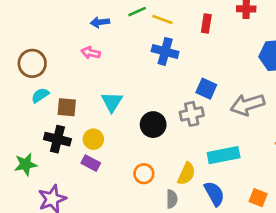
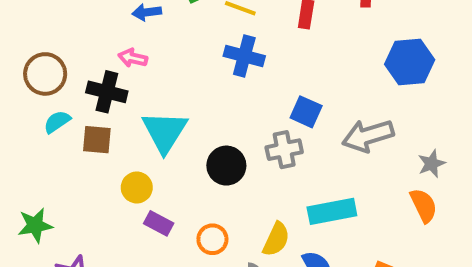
cyan triangle: (112, 102) -> (165, 132), size x1.4
black cross: (57, 139) -> (107, 92), moved
purple rectangle: (91, 163) -> (159, 223), moved

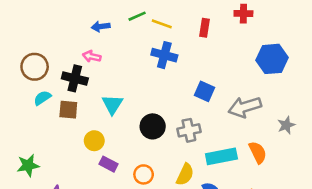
cyan triangle: (165, 132) -> (112, 104), size x0.7
gray cross: (284, 150) -> (189, 130), moved
orange semicircle: (424, 205) -> (258, 152), moved

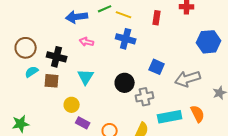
blue arrow: (101, 27) -> (77, 17), size x1.5
pink arrow: (92, 56) -> (87, 42), moved
black circle: (153, 126) -> (125, 83), moved

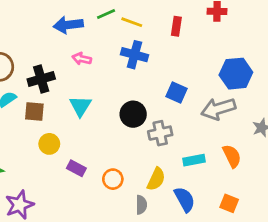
blue hexagon: (209, 42) -> (236, 74), moved
black cross: (57, 57) -> (41, 79), turned -30
yellow circle: (72, 105) -> (49, 144), moved
cyan rectangle: (170, 117) -> (194, 160), size x0.7

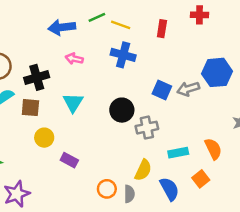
gray arrow: (218, 109) -> (188, 89), moved, size x0.7
orange circle: (113, 179) -> (107, 189), moved
orange square: (229, 203) -> (201, 179), moved, turned 30

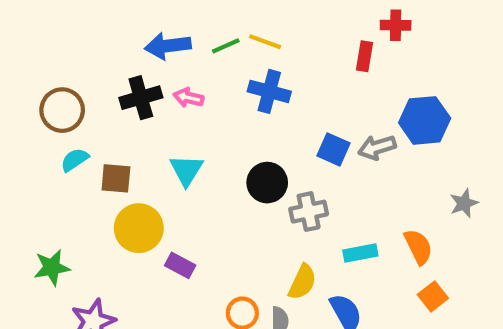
green line: (97, 17) -> (226, 46), moved
red rectangle: (162, 29) -> (365, 56), moved
black cross: (37, 77) -> (141, 98), moved
yellow circle: (44, 138) -> (139, 228), size x1.5
orange square: (201, 179) -> (433, 296), moved

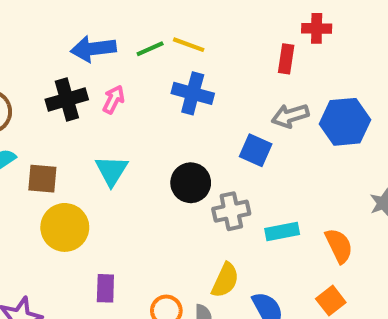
pink arrow: (188, 98) -> (114, 99), turned 104
gray arrow: (377, 147) -> (290, 116), moved
cyan rectangle: (360, 253) -> (282, 231), moved
purple rectangle: (180, 265) -> (105, 288), moved, turned 64
orange square: (433, 296) -> (331, 301), moved

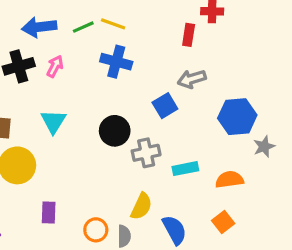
blue hexagon: (345, 122) -> (237, 117), moved
blue square: (256, 150) -> (165, 106), turned 35
orange semicircle: (339, 246) -> (229, 180), turned -72

